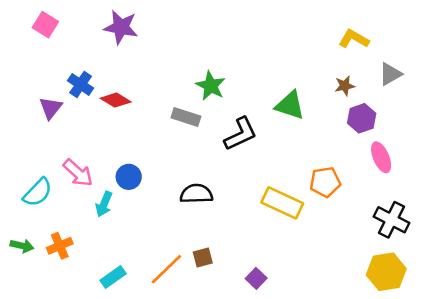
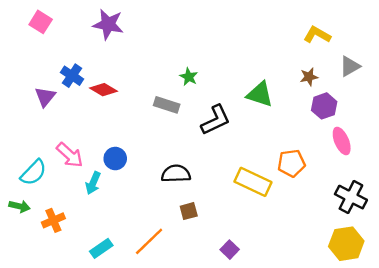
green star: (211, 86) -> (189, 77), size x0.7
green arrow: (22, 246) -> (20, 206), moved
brown square: (203, 257) -> (189, 211), moved

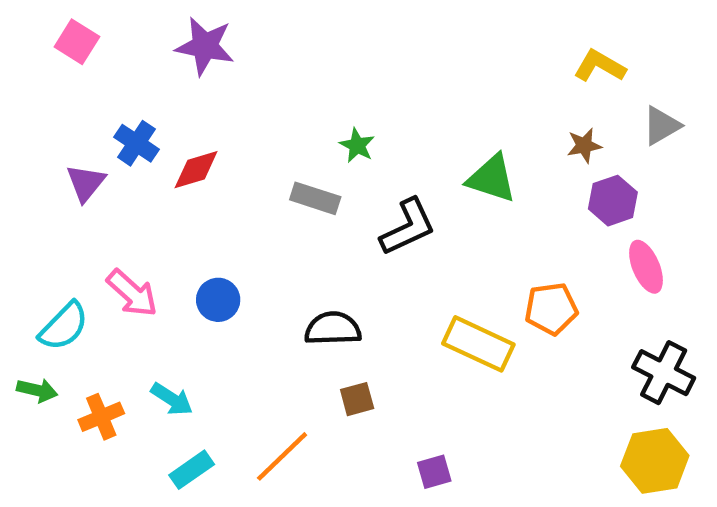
red diamond: (104, 90) -> (196, 170), turned -48
cyan arrow: (93, 183) -> (172, 399), moved, turned -80
purple square: (230, 250) -> (434, 472), turned 30

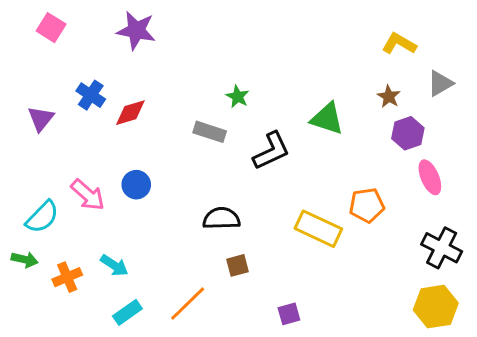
brown star: (584, 145) -> (389, 97), turned -30
purple triangle: (86, 183) -> (41, 119), moved
blue circle: (218, 300) -> (136, 185), moved

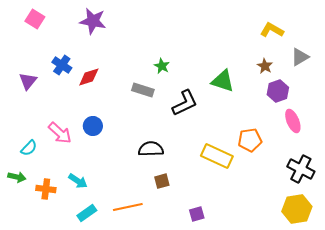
cyan semicircle: (42, 217) -> (29, 148), size x0.7
orange cross: (67, 277) -> (46, 189), turned 30
orange line: (188, 304) -> (128, 207), turned 32

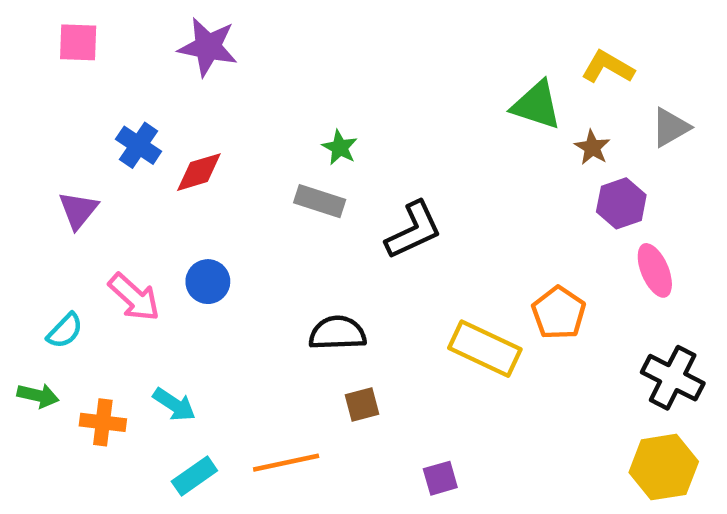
pink square: (35, 19) -> (78, 42), turned -30
green star: (162, 66) -> (340, 147), moved
purple triangle: (28, 81) -> (78, 210), moved
green triangle: (223, 81) -> (536, 105), moved
orange pentagon: (250, 140) -> (559, 313), turned -30

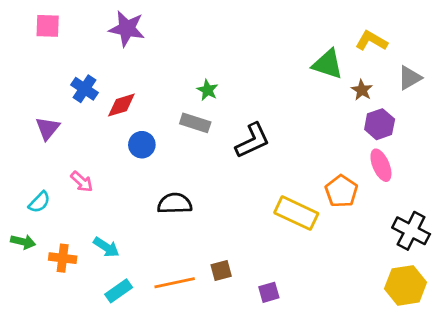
pink ellipse: (655, 270) -> (381, 165), moved
blue circle: (208, 282) -> (142, 145), moved
pink arrow: (134, 297) -> (82, 182), size x0.7
black semicircle: (337, 333) -> (175, 203), moved
brown square: (362, 404) -> (221, 270), moved

